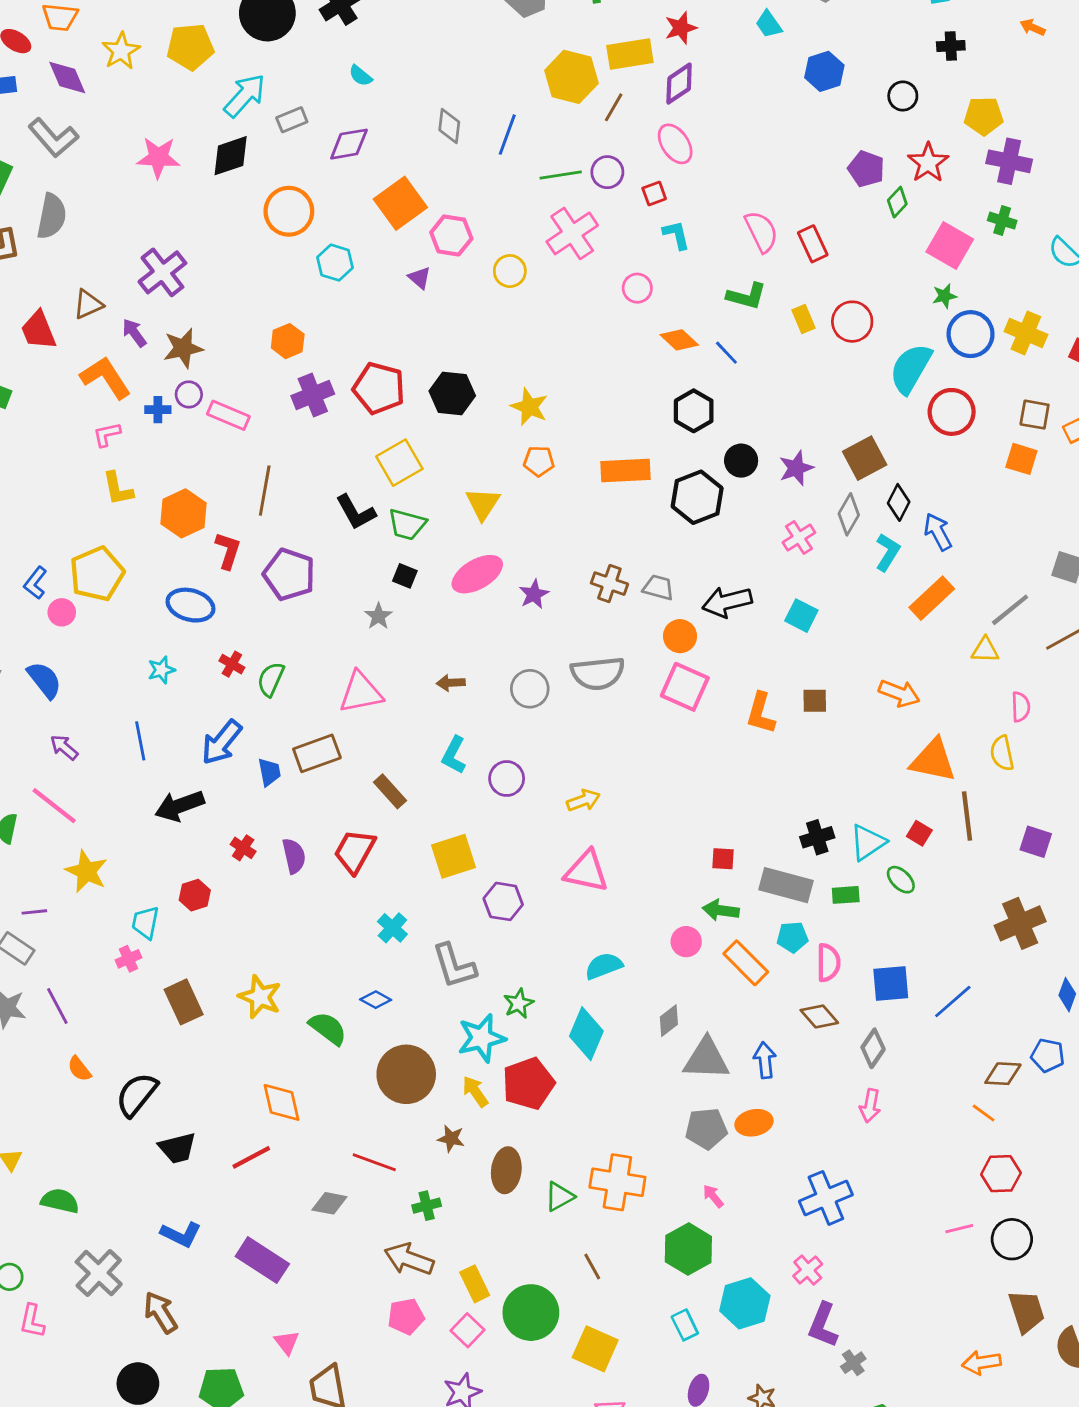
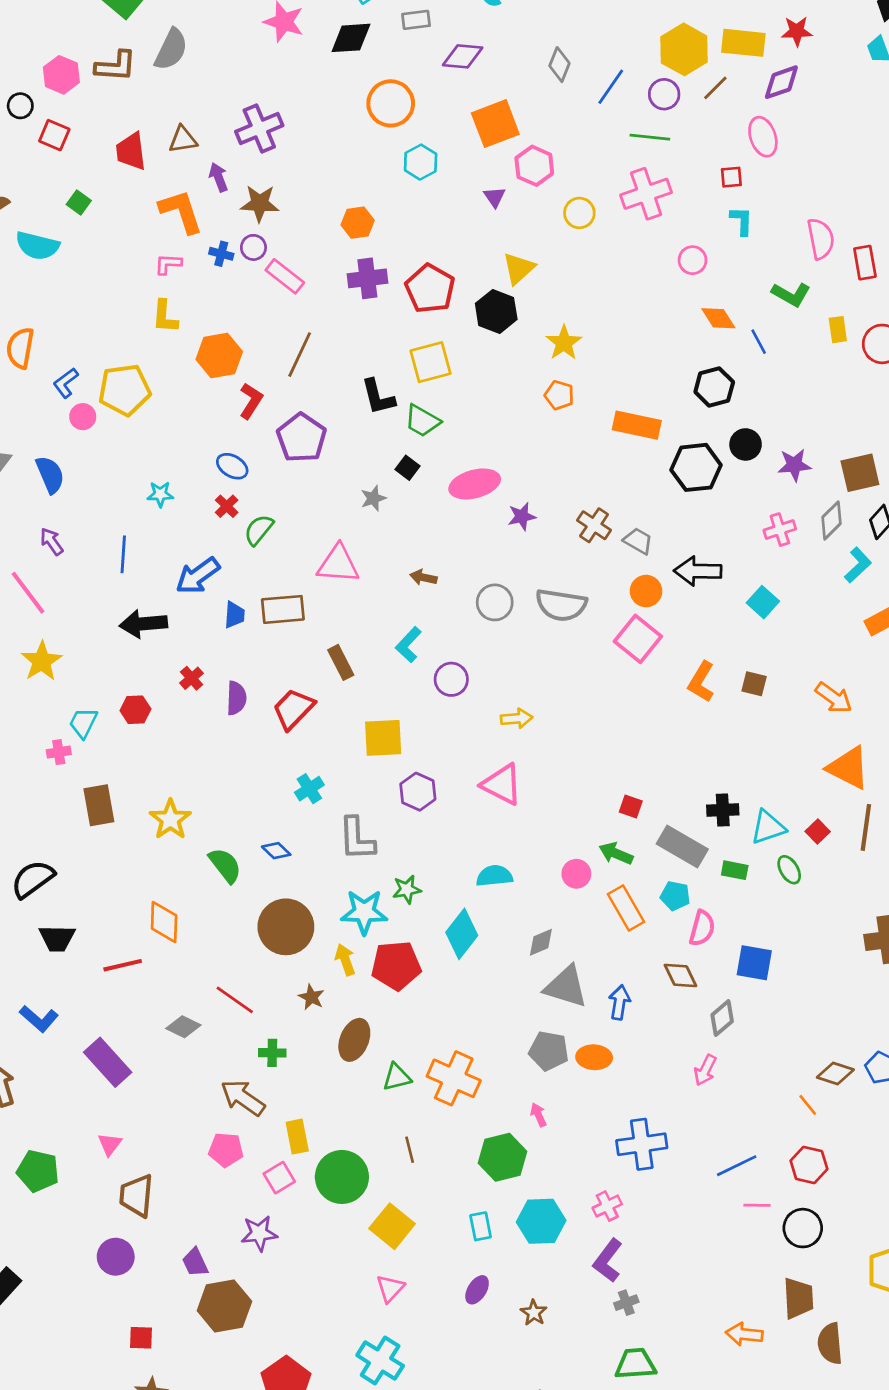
purple circle: (607, 172) -> (664, 94), moved
yellow triangle: (483, 504) -> (519, 268), moved
blue ellipse: (190, 605) -> (232, 466), moved, size x0.7
blue line: (953, 1001) -> (737, 1166), moved

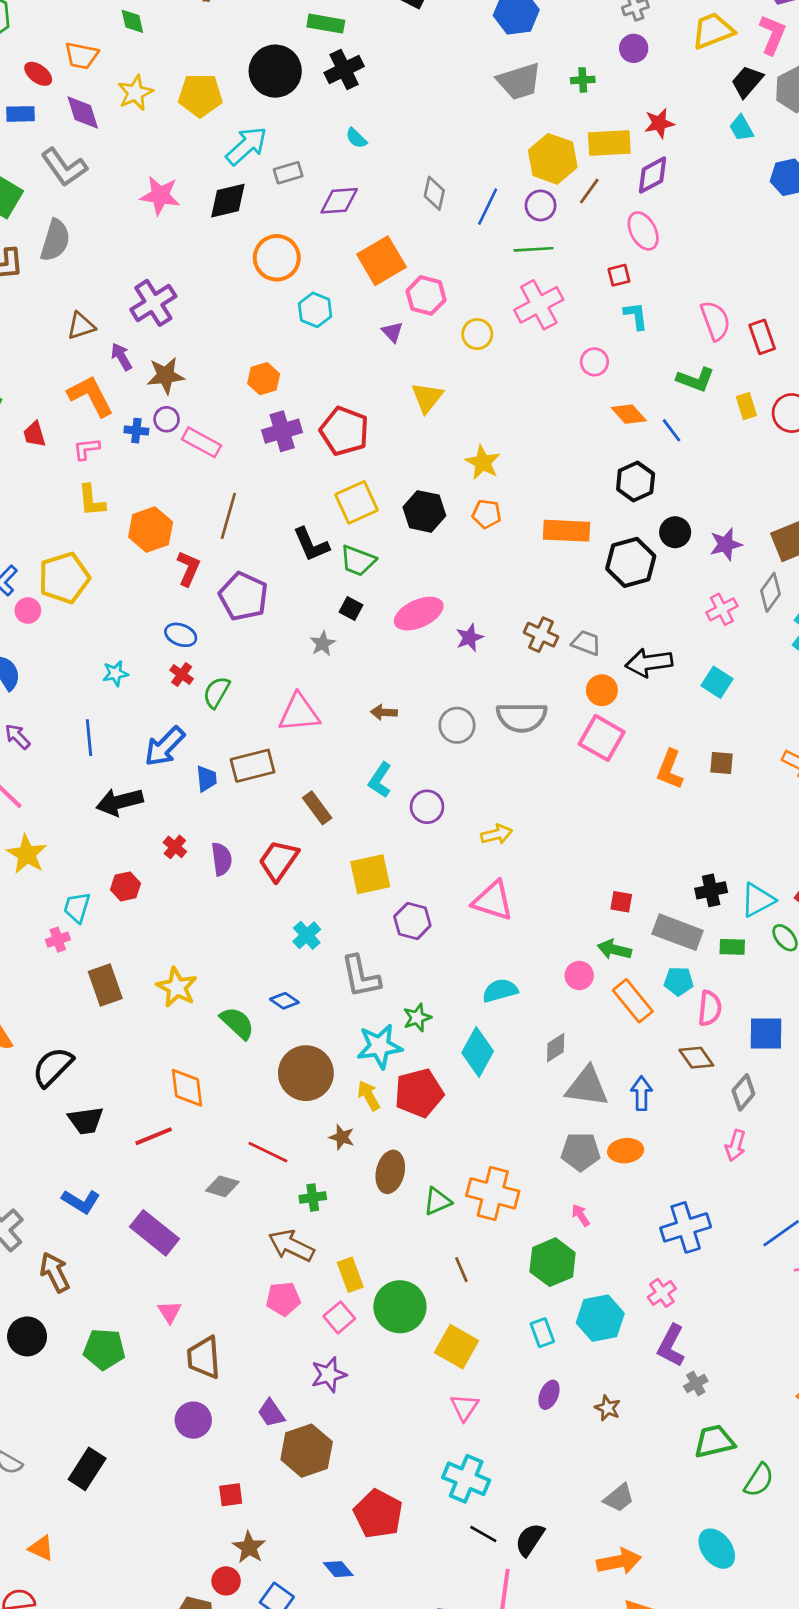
red trapezoid: (131, 151) -> (34, 434), moved, size x0.7
black hexagon: (496, 311) -> (424, 511), moved

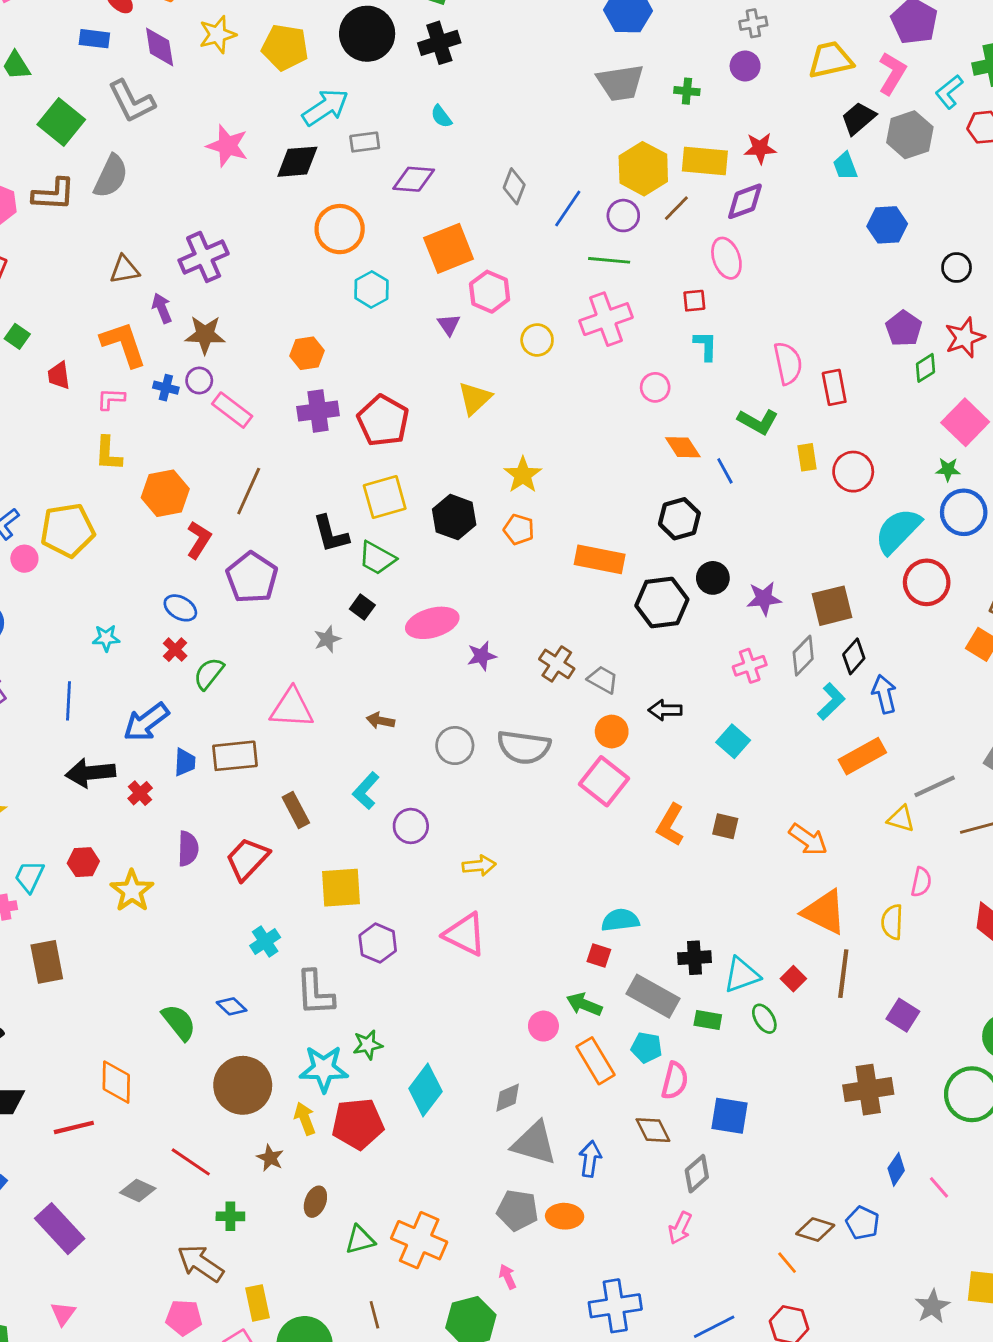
black arrow: (649, 663) -> (665, 710), size x0.7
red cross: (175, 847) -> (140, 793), moved
yellow star: (177, 987) -> (132, 891), moved
cyan semicircle: (500, 991) -> (620, 920), moved
brown ellipse: (390, 1172) -> (315, 1202), size x0.7

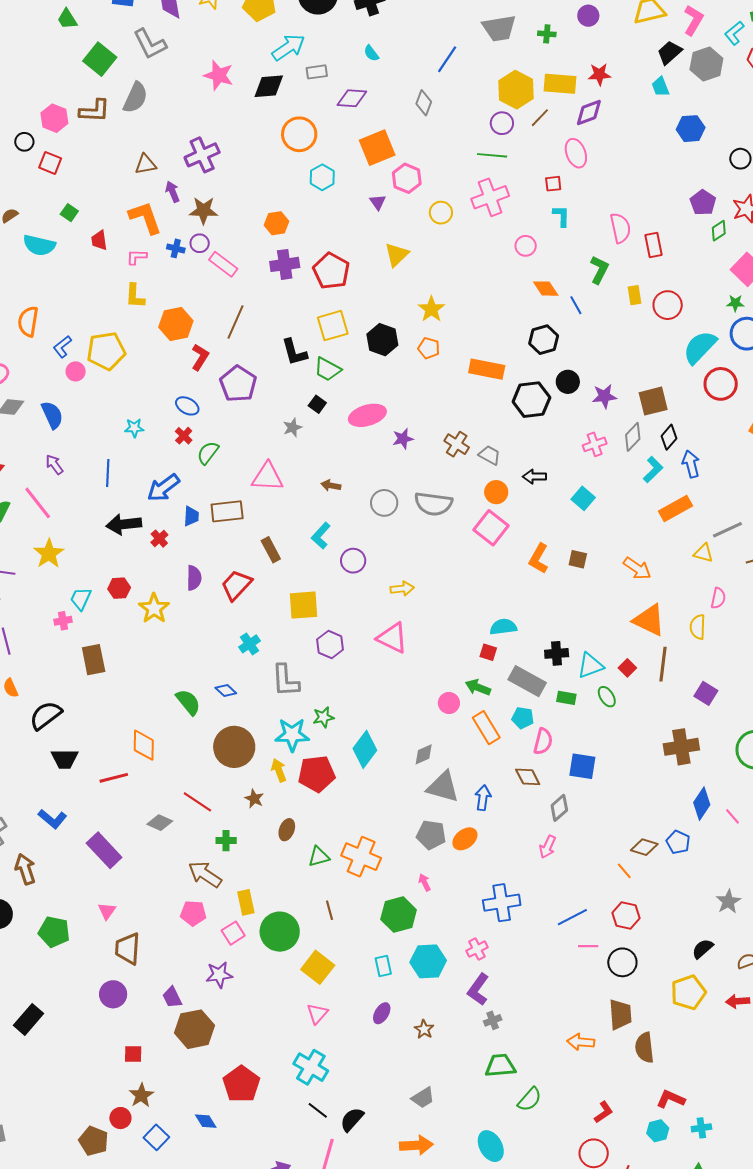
blue line: (568, 209) -> (447, 59), moved
green L-shape: (758, 421) -> (599, 270), turned -92
blue diamond: (896, 1169) -> (702, 804), size x1.4
orange ellipse: (565, 1216) -> (465, 839), turned -40

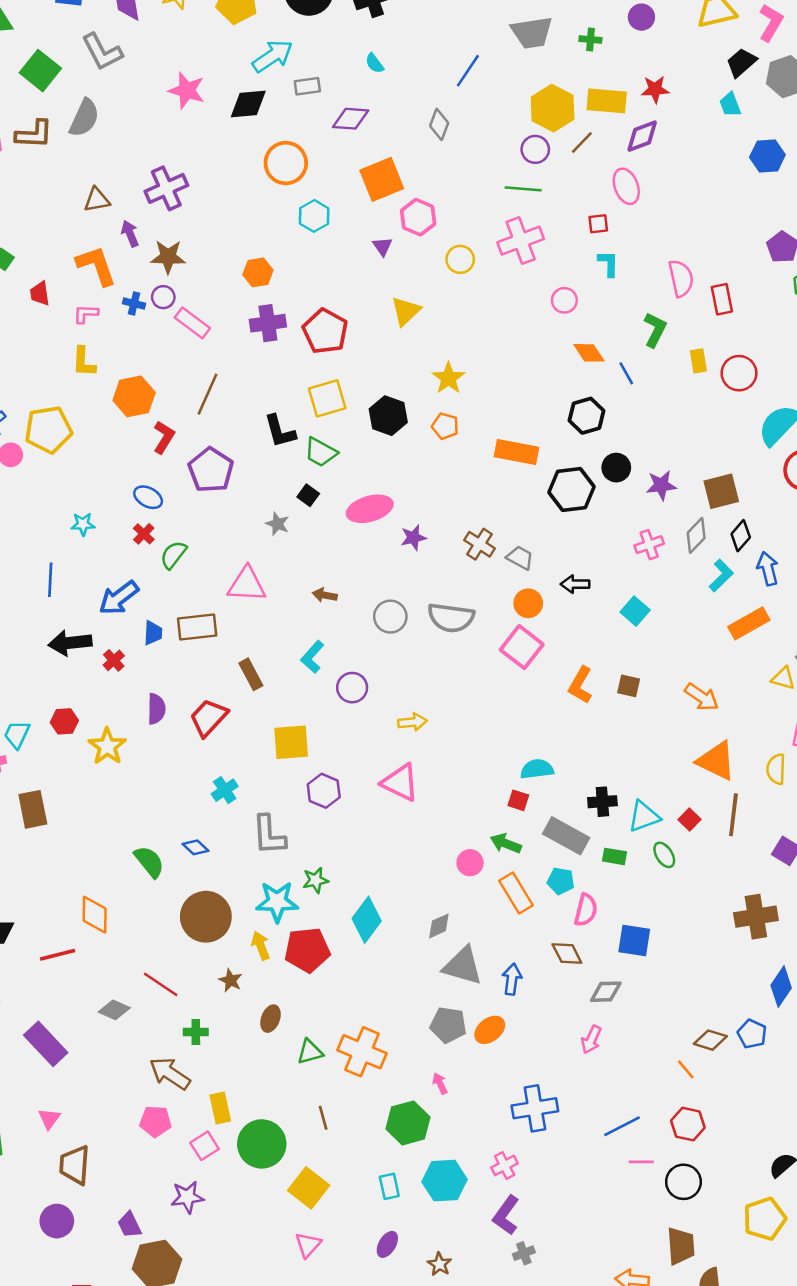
gray star: (292, 428) -> (277, 524), turned -30
gray diamond: (559, 808) -> (606, 992), turned 40

